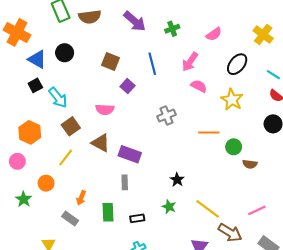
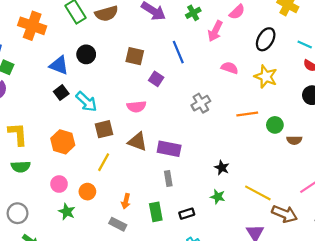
orange cross: (17, 32) -> (32, 26), moved
pink arrow: (190, 62) -> (215, 31), moved
brown square: (71, 126) -> (104, 129), turned 30
pink circle: (17, 161) -> (59, 184), moved

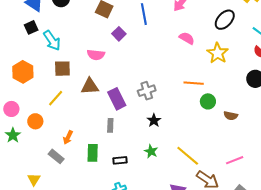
gray cross: (201, 103) -> (147, 91), moved
green circle: (275, 125) -> (208, 101), moved
brown triangle: (137, 142) -> (90, 86), turned -36
purple rectangle: (169, 149) -> (117, 99), turned 40
black star: (222, 168) -> (154, 120), moved

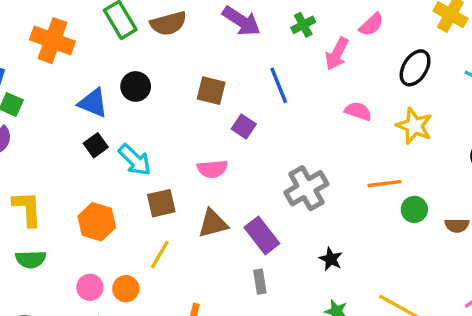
gray cross: (147, 91) -> (306, 188), moved, size x1.4
orange circle: (35, 121) -> (126, 289), moved

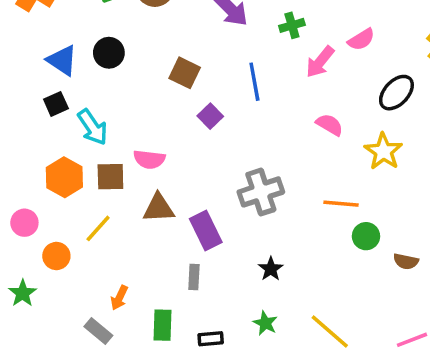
pink semicircle: (212, 169) -> (149, 159), moved
orange hexagon: (97, 222) -> (64, 177), moved
pink circle: (90, 287) -> (24, 223), moved

